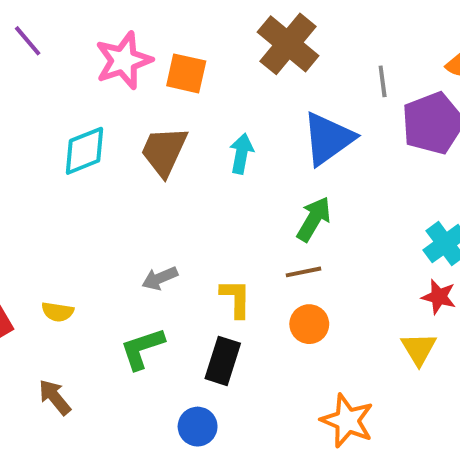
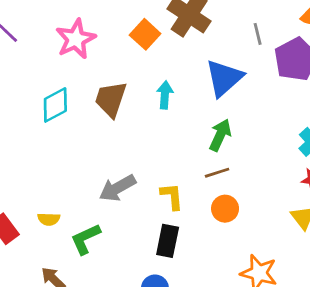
orange square: (186, 73) -> (145, 34), moved, turned 36
gray arrow: (160, 278) -> (117, 188), size x1.5
green L-shape: (142, 348) -> (85, 239), moved

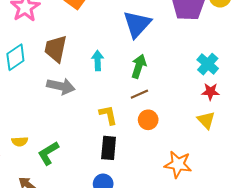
cyan arrow: (165, 95) -> (98, 61), moved
gray arrow: (117, 188) -> (61, 86), moved, turned -132

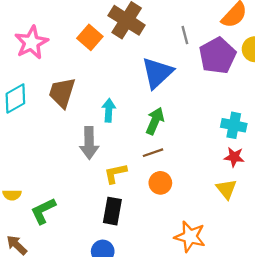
cyan cross: (208, 64) -> (234, 125), turned -35
gray arrow: (61, 86) -> (89, 143), moved, turned 72
yellow L-shape: (108, 115) -> (115, 173), turned -95

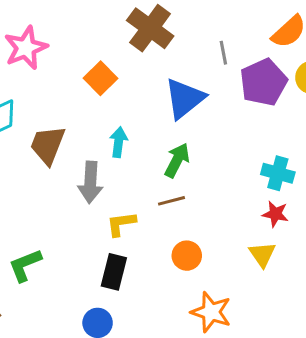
orange square: (90, 37) -> (100, 78), moved
brown trapezoid: (62, 93) -> (48, 145), moved
orange circle: (160, 183) -> (187, 256), moved

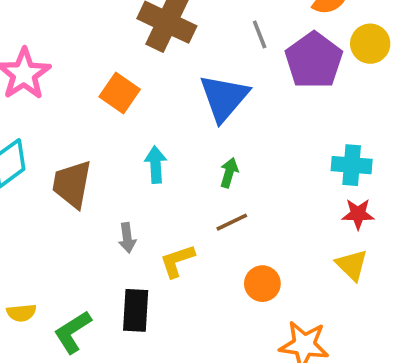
green arrow: (177, 160) -> (229, 173), size x0.7
gray arrow: (90, 182) -> (127, 238), moved, size x0.6
black rectangle: (114, 272) -> (136, 310), moved

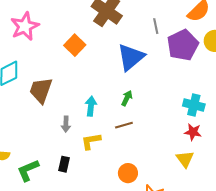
cyan arrow: (156, 165) -> (91, 106), moved
orange circle: (262, 284) -> (128, 173), moved
black rectangle: (136, 310) -> (64, 164), size x0.7

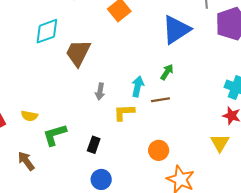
cyan arrow: (91, 106) -> (138, 86), moved
black rectangle: (64, 164) -> (94, 145), moved

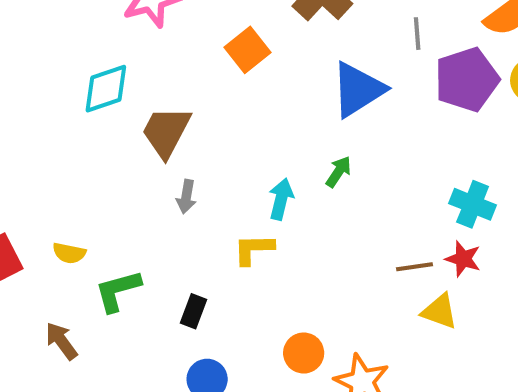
gray arrow: (100, 92) -> (186, 197), moved
brown line: (160, 100) -> (415, 267), moved
yellow triangle: (220, 143) -> (439, 311), turned -42
orange circle: (159, 150) -> (304, 353), moved

